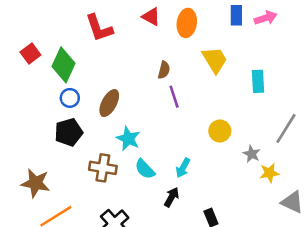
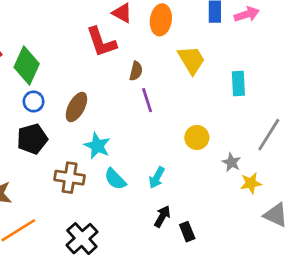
red L-shape: (99, 28) -> (101, 42), moved
black arrow: (172, 197) -> (162, 216), moved

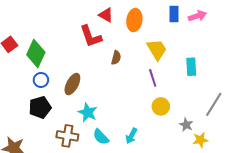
purple line: (147, 100) -> (153, 78), moved

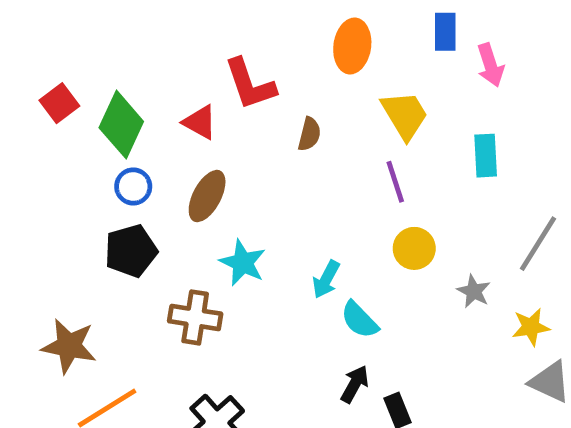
red triangle: (106, 15) -> (200, 122), moved
pink arrow: (197, 16) -> (490, 65), moved, turned 90
cyan arrow: (131, 136) -> (326, 279), moved
cyan semicircle: (101, 137) -> (359, 320), moved
yellow star: (200, 140) -> (531, 327), moved

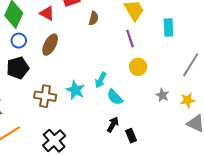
cyan star: (243, 263) -> (75, 90), moved
gray star: (474, 291) -> (162, 95), moved

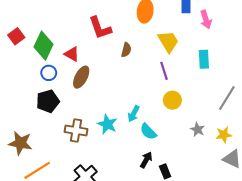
red triangle: (47, 13) -> (72, 54), moved

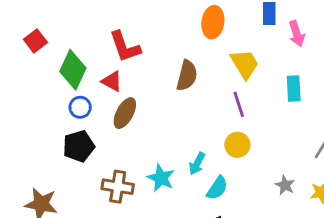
red L-shape: (100, 28) -> (125, 47), moved
red square: (16, 36) -> (35, 41), moved
brown semicircle: (126, 50) -> (187, 76), size x1.5
yellow circle: (172, 100) -> (237, 145), moved
cyan semicircle: (148, 132) -> (217, 188), turned -102

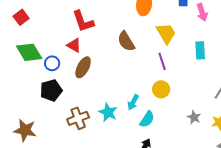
green diamond: (73, 70) -> (29, 52), moved, turned -56
brown semicircle: (187, 76) -> (126, 41), turned 135
brown cross: (118, 187) -> (78, 118), turned -30

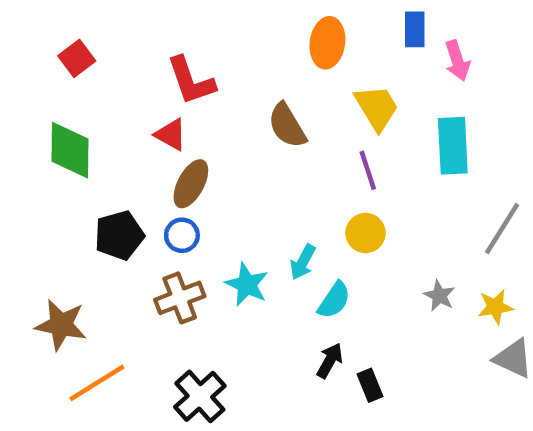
red square: (21, 17) -> (77, 58), moved
cyan rectangle: (200, 50) -> (453, 146), size x1.4
green diamond: (29, 52) -> (70, 150), turned 32
blue circle: (52, 63) -> (182, 235), moved

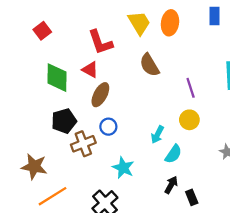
yellow trapezoid: (377, 108) -> (139, 23), moved
green diamond: (70, 150) -> (57, 78), moved
blue circle: (182, 235) -> (108, 127), moved
cyan star: (247, 284) -> (123, 168), moved
brown cross: (180, 298) -> (83, 144), moved

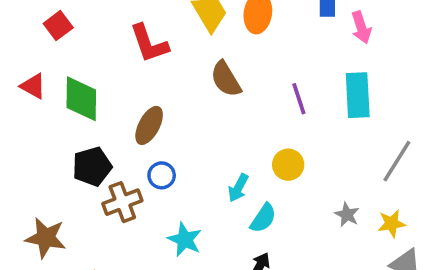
red triangle: (90, 70) -> (33, 86), moved
purple line: (191, 88) -> (299, 99), moved

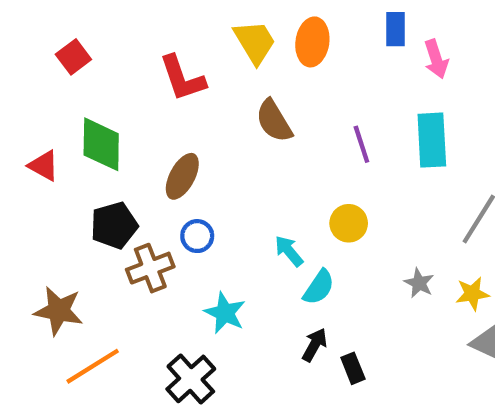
red triangle: (33, 86) -> (44, 166), moved
cyan arrow: (238, 188) -> (289, 251), turned 112

